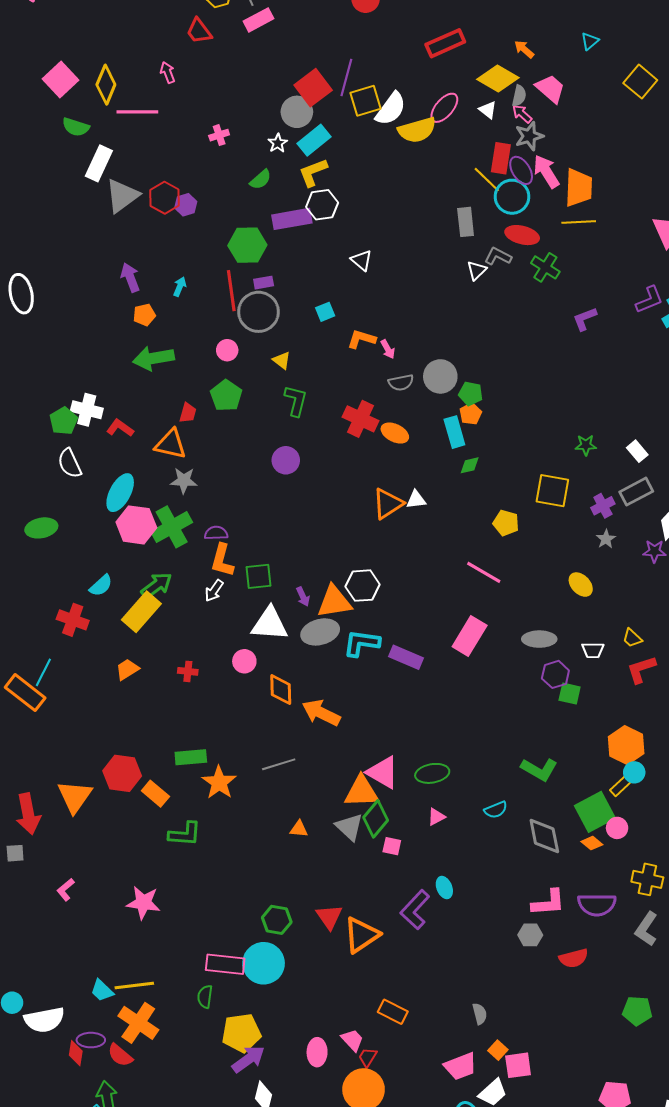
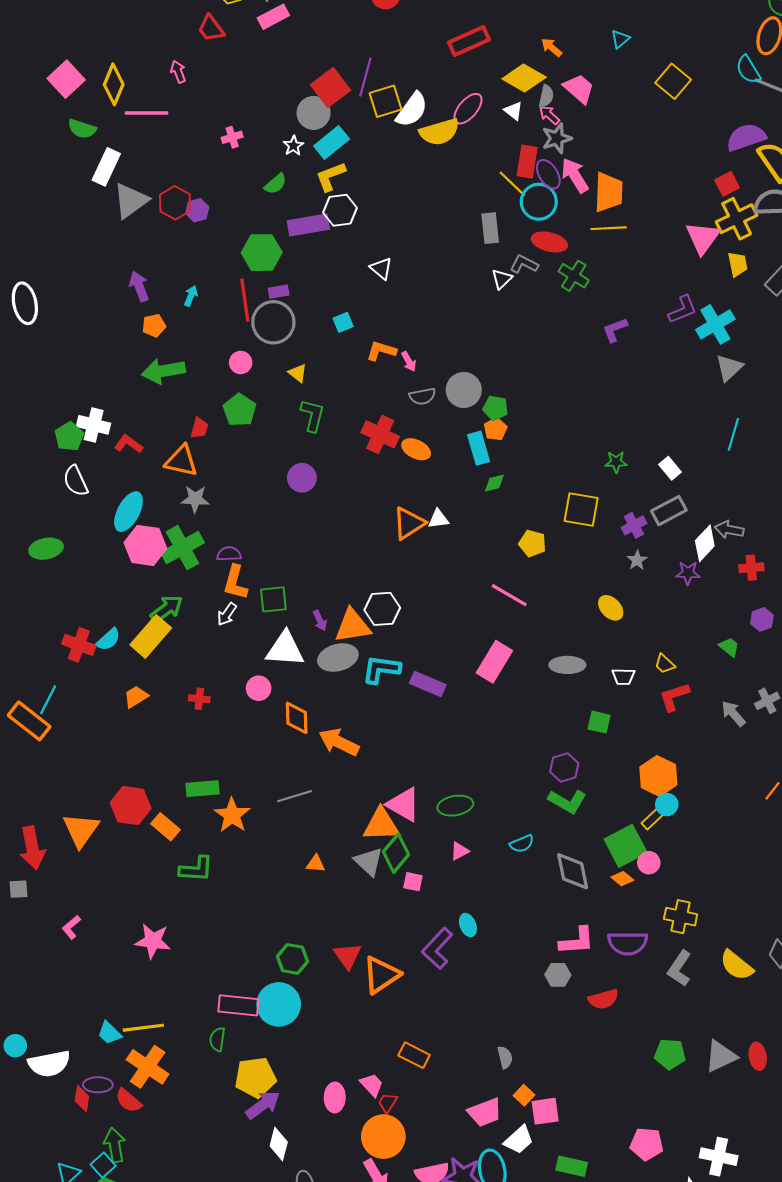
cyan semicircle: (101, 586) -> (108, 640), moved
purple hexagon: (555, 674) -> (564, 768), moved

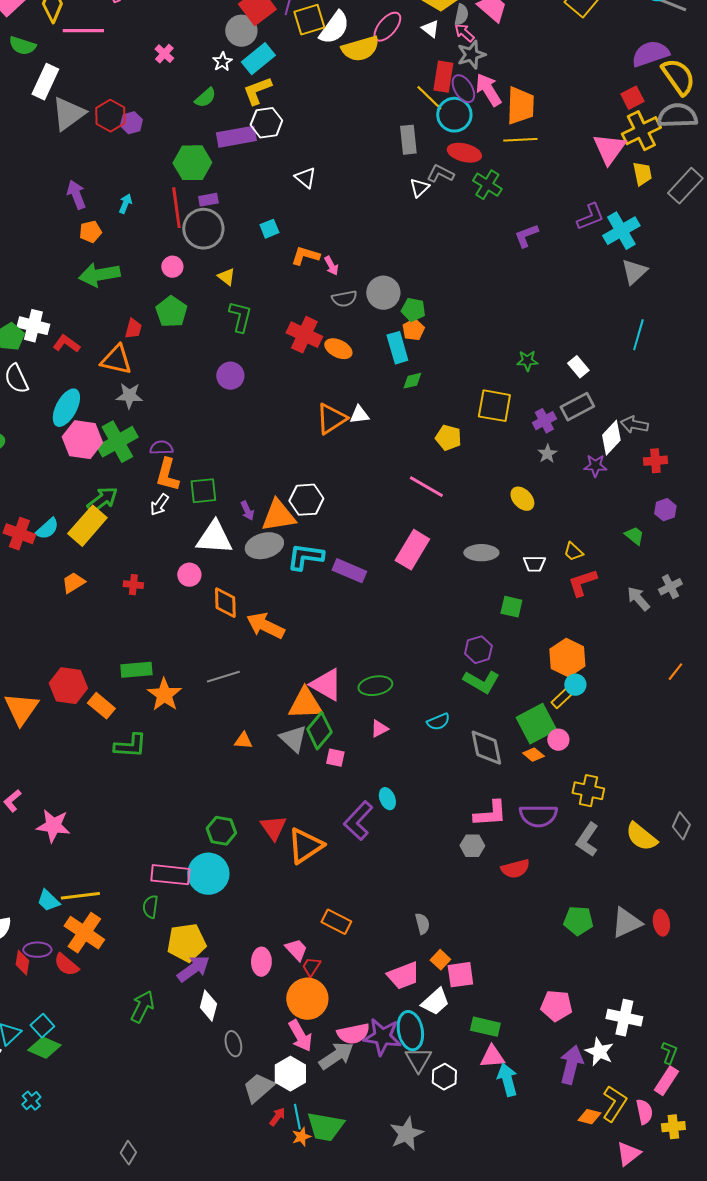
pink cross: (232, 137) -> (164, 54), turned -30
pink star: (153, 941) -> (53, 826), moved
green arrow: (115, 1145) -> (142, 1007), moved, turned 36

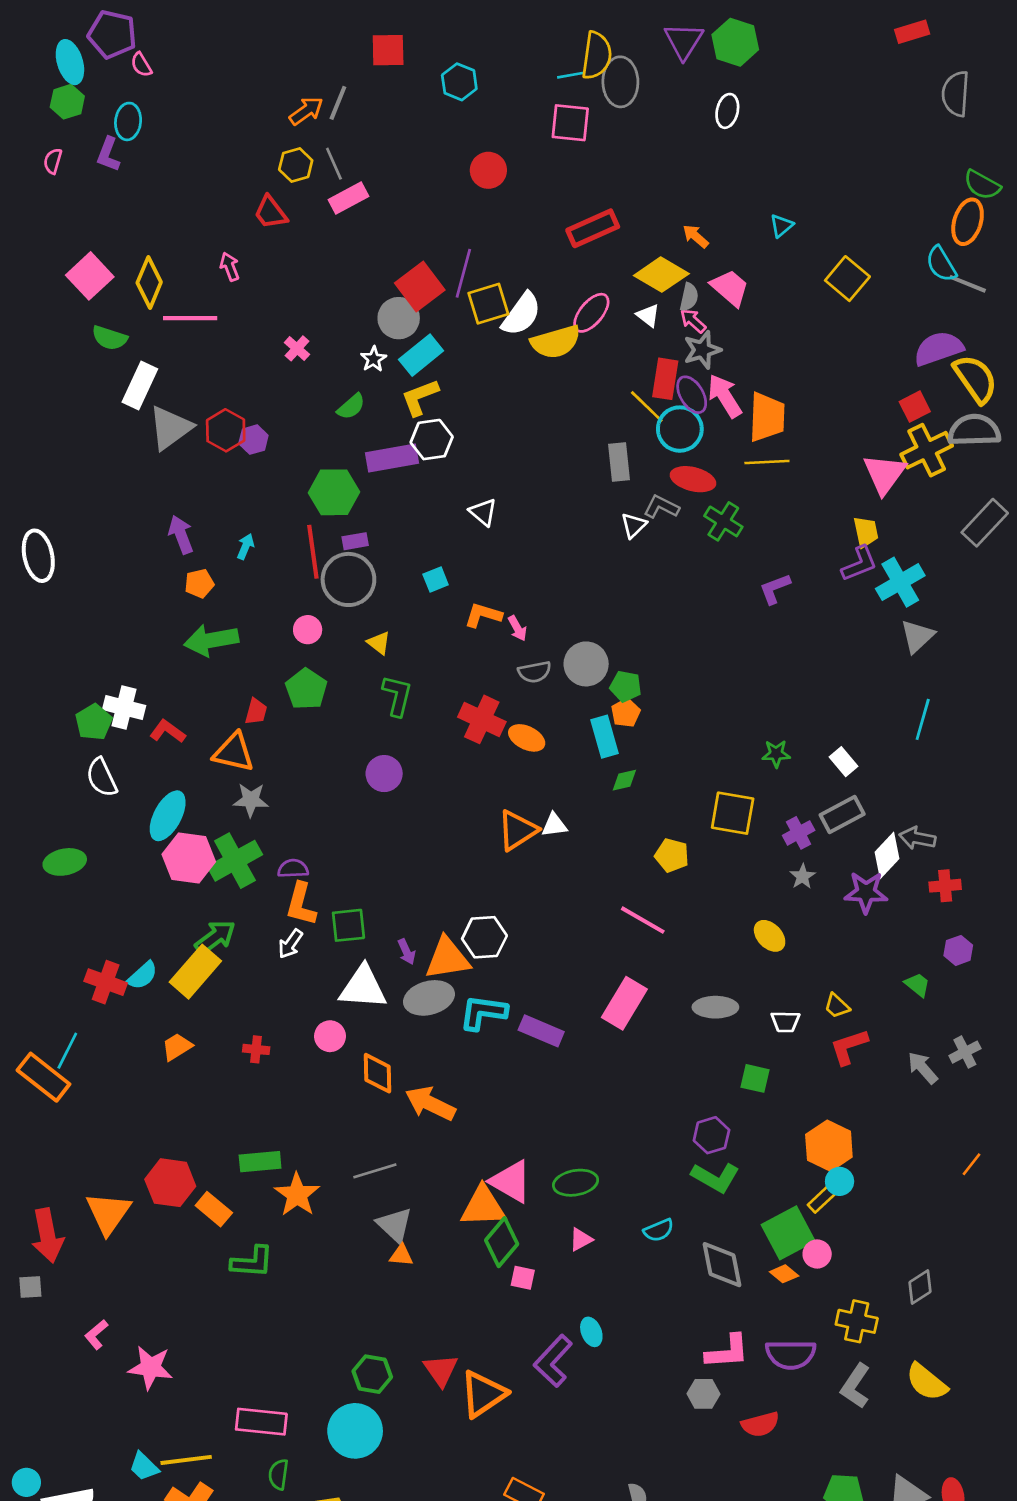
yellow trapezoid: (642, 174) -> (866, 532), moved
purple star: (595, 466) -> (866, 892), size x1.4
gray triangle: (293, 739) -> (395, 1225), moved
gray diamond: (681, 826) -> (920, 1287), moved, turned 32
pink rectangle: (170, 875) -> (261, 1422), moved

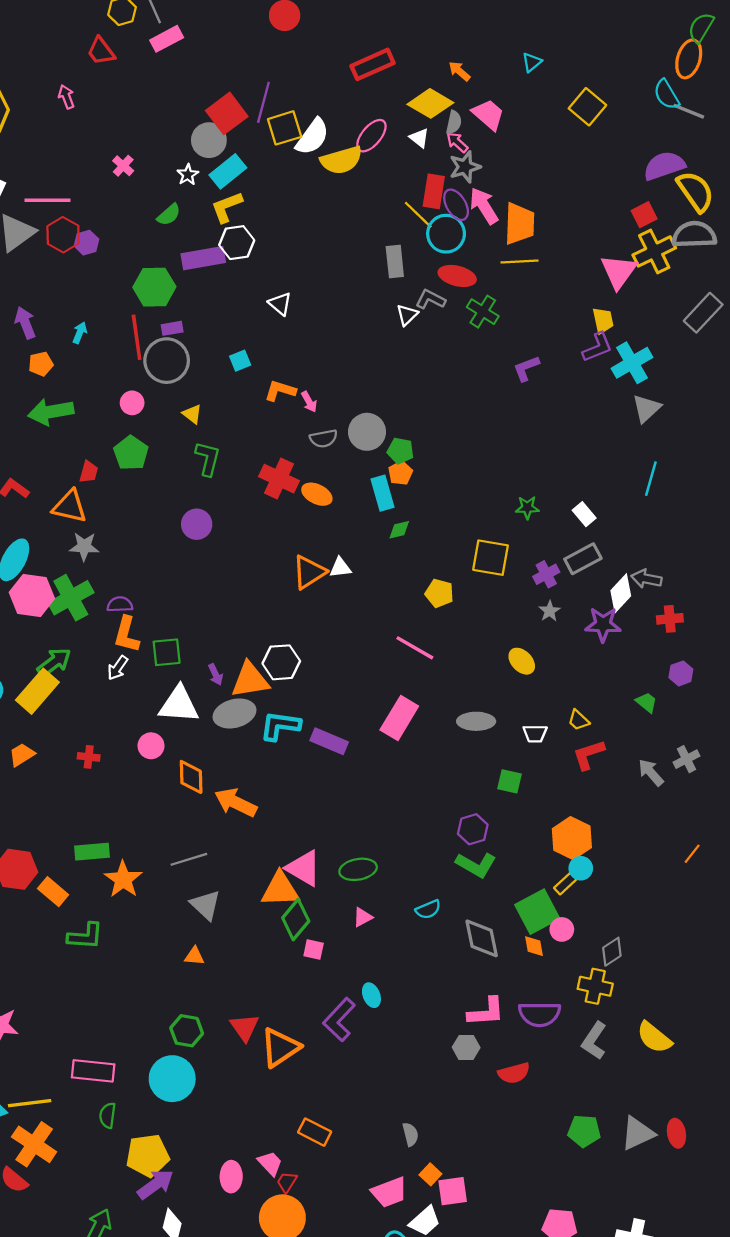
green semicircle: (982, 185) -> (701, 28), turned 92
pink line: (190, 318) -> (47, 200), moved
orange triangle: (401, 1255) -> (194, 956), moved
orange diamond: (784, 1274) -> (534, 946), turned 40
gray diamond: (920, 1287) -> (612, 952), moved

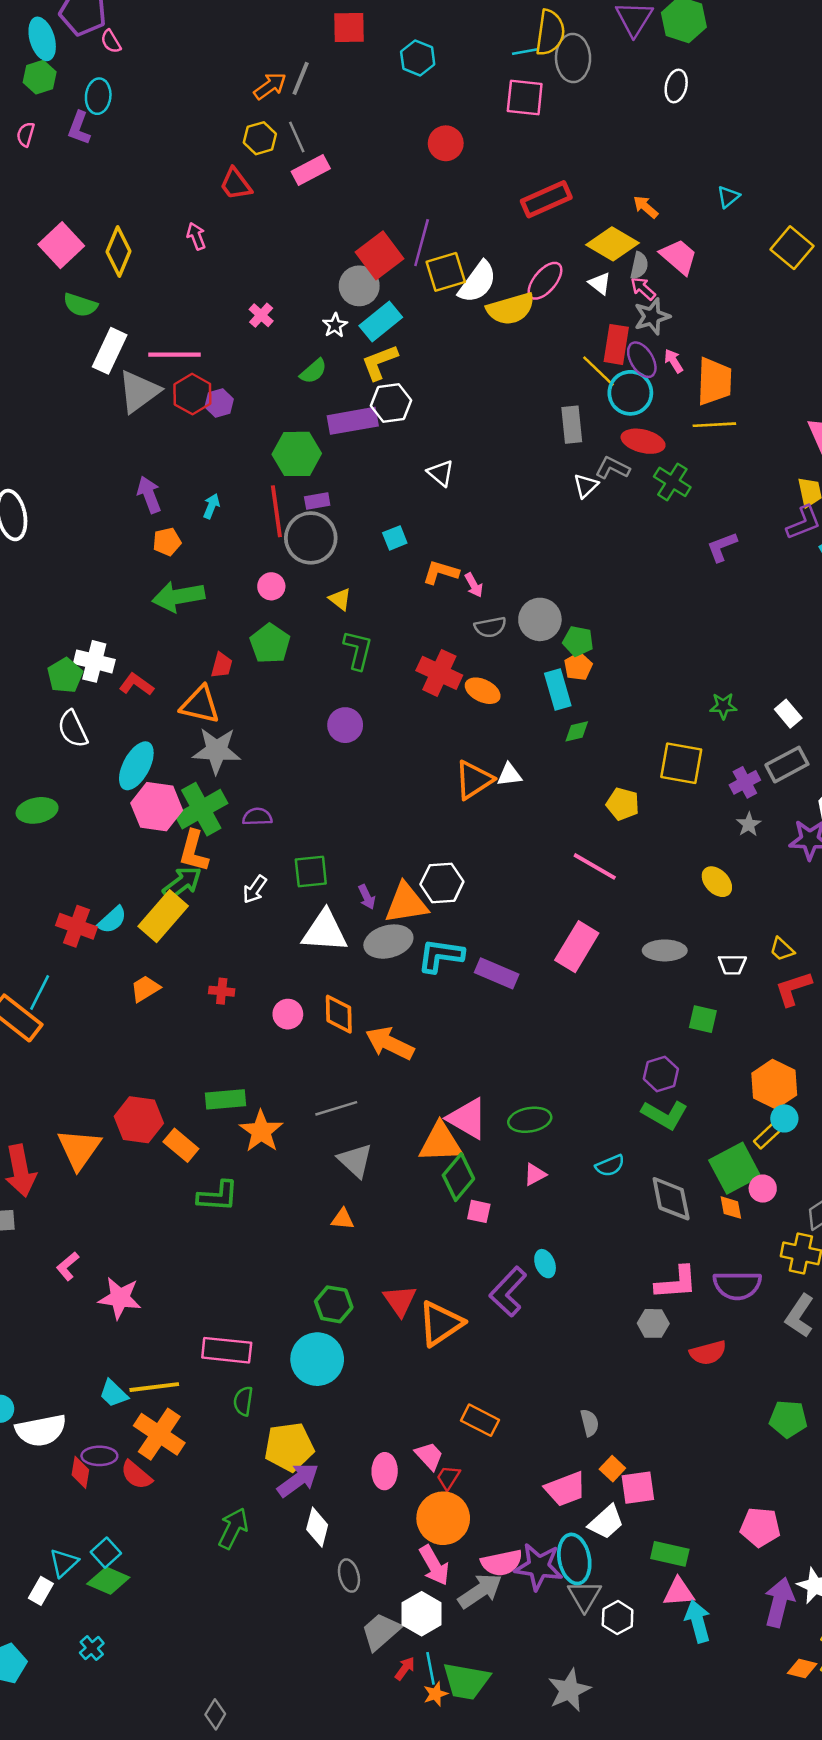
pink arrow: (484, 206) -> (674, 361), size x0.6
gray star: (84, 546) -> (217, 751), size x1.4
orange L-shape: (127, 634) -> (194, 851), moved
pink circle: (151, 746) -> (288, 1014), moved

